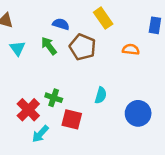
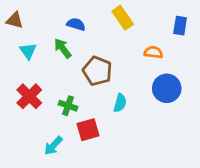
brown pentagon: (83, 47) -> (97, 71), moved
red cross: (28, 110) -> (29, 96), moved
blue circle: (138, 113) -> (167, 88), moved
red square: (72, 119) -> (88, 130), turned -30

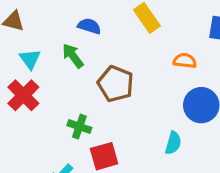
red cross: (29, 96) -> (23, 95), moved
cyan semicircle: (120, 103) -> (173, 143), moved

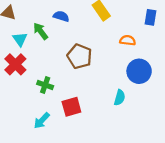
green arrow: (73, 56) -> (41, 31), moved
green cross: (79, 127) -> (45, 85), moved

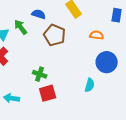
brown pentagon: (79, 56) -> (55, 35), moved
green cross: (45, 85) -> (40, 74), moved
cyan arrow: (42, 121) -> (12, 98), moved, turned 56

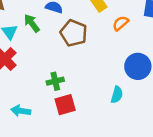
orange semicircle: (97, 35) -> (121, 23), moved, turned -48
green cross: (40, 74) -> (55, 81), turned -32

